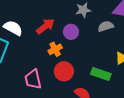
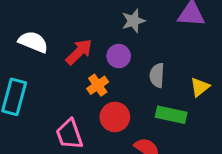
gray semicircle: (106, 26) -> (157, 75), moved, turned -63
white semicircle: (13, 28) -> (33, 42), moved

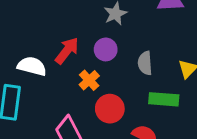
white semicircle: (33, 42) -> (32, 66), moved

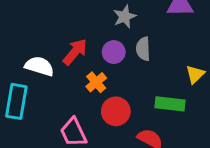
gray semicircle: (145, 63) -> (143, 49), moved

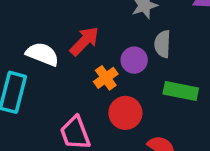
purple circle: (114, 52) -> (134, 60), moved
green rectangle: (170, 104) -> (181, 91), moved

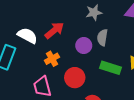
orange cross: (106, 78) -> (52, 59), moved

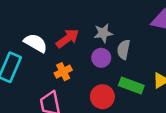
gray star: (94, 12) -> (103, 33), moved
red circle: (75, 78) -> (102, 97), moved

